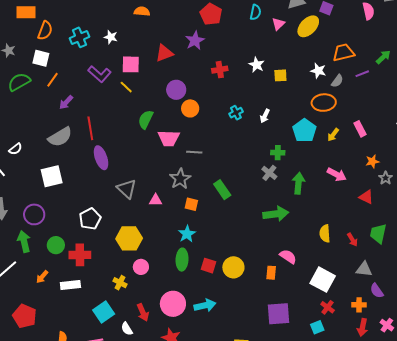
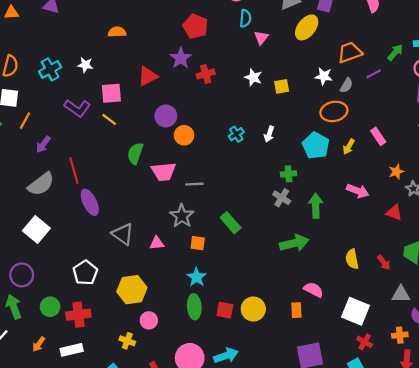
pink triangle: (278, 24) -> (261, 38), moved
red cross: (220, 70) -> (206, 74), moved
white square: (52, 176) -> (36, 230), turned -30

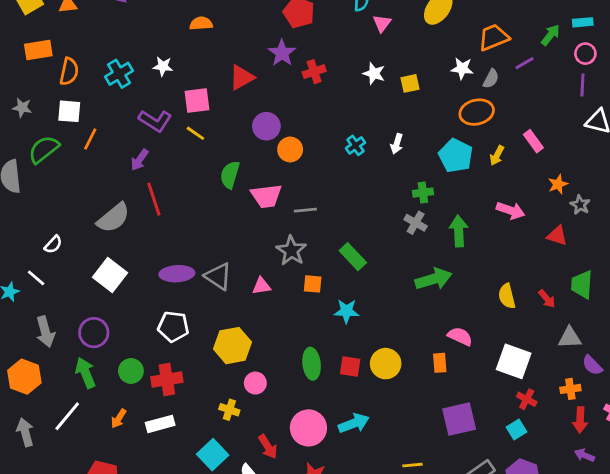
purple arrow: (43, 144) -> (140, 160), moved
purple ellipse: (90, 202) -> (177, 274), moved, turned -65
white pentagon: (85, 273) -> (173, 327), turned -30
cyan star: (197, 277) -> (346, 311), moved, turned -30

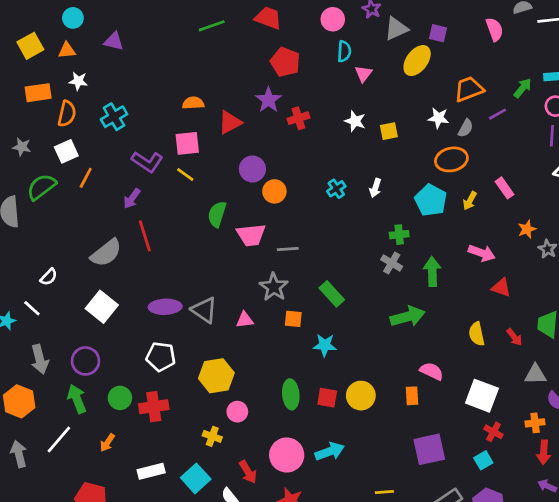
orange semicircle: (201, 23) -> (193, 103), moved
white star: (163, 66) -> (78, 81), moved
white square: (69, 111) -> (66, 151), turned -30
red triangle: (557, 236) -> (501, 288), moved
white rectangle: (160, 424) -> (151, 471), moved

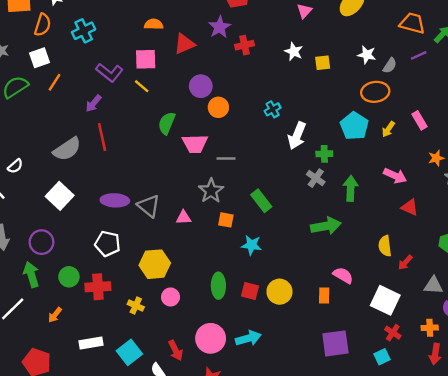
orange trapezoid: (469, 89) -> (412, 23), moved, turned 32
white arrow: (375, 188) -> (297, 136), moved, size x1.6
red arrow: (514, 337) -> (405, 263), moved, turned 77
yellow cross: (212, 436) -> (136, 306), moved

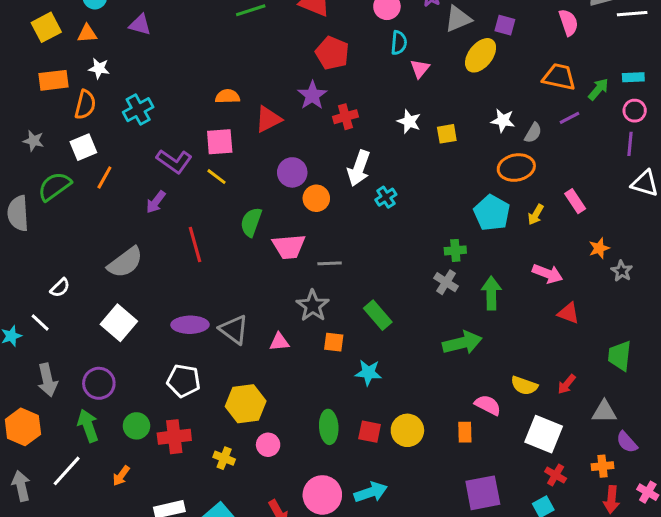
white arrow: (297, 136) -> (359, 168), moved
red line: (102, 137) -> (195, 245), moved
yellow semicircle: (385, 246) -> (524, 386), moved, turned -60

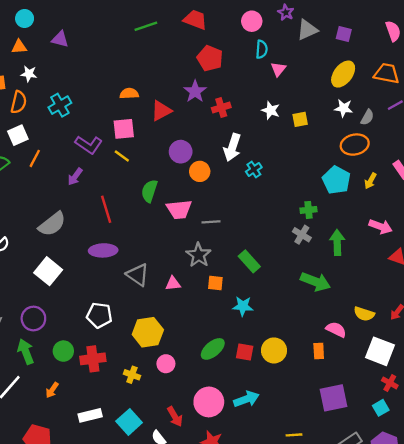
yellow ellipse: (481, 55) -> (343, 74), moved
purple ellipse: (190, 325) -> (103, 250), moved
green arrow: (462, 343) -> (315, 282), turned 36
green ellipse: (329, 427) -> (213, 349), turned 55

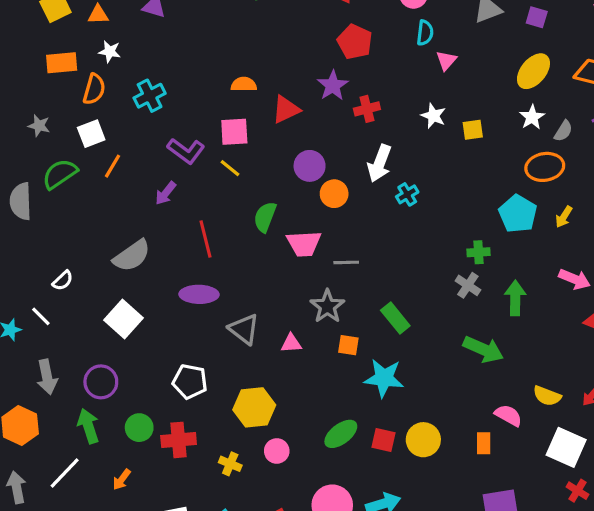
white star: (344, 108) -> (532, 117), turned 30
cyan star: (243, 306) -> (384, 378), size x1.4

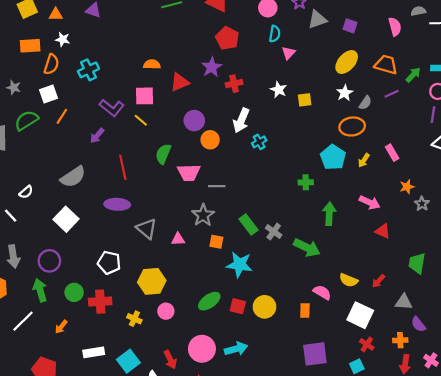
gray cross: (468, 285) -> (274, 232), moved

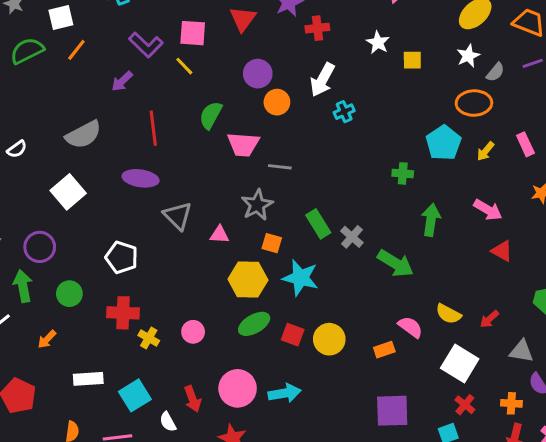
red triangle: (180, 82) -> (243, 19), turned -36
yellow hexagon: (152, 281) -> (248, 280), moved
red cross: (100, 302) -> (123, 313), moved
orange rectangle: (305, 311) -> (384, 350), turned 64

